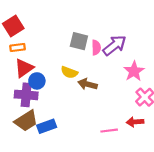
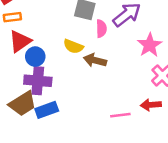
pink semicircle: (96, 48) -> (101, 29), moved
purple cross: (26, 95) -> (38, 81), moved

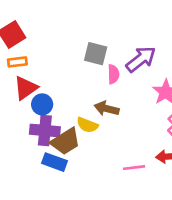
yellow semicircle: (73, 46) -> (87, 125), moved
brown trapezoid: (23, 104) -> (65, 141), moved
blue rectangle: (47, 110) -> (54, 162), turned 40

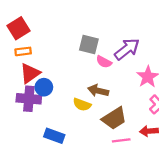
pink semicircle: (113, 74) -> (104, 62), turned 119
purple cross: (45, 130) -> (29, 99), moved
brown trapezoid: (65, 141) -> (114, 118), moved

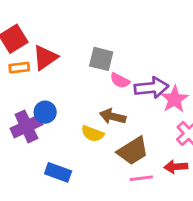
purple arrow: (127, 49) -> (151, 88), moved, turned 32
red triangle: (30, 73) -> (45, 57), moved
purple cross: (29, 99) -> (26, 126), turned -30

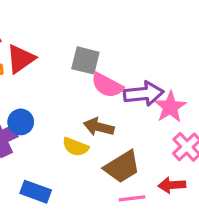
pink semicircle: (120, 80) -> (107, 85), size x1.4

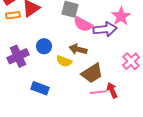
pink star: (170, 107) -> (121, 16), moved
blue circle: (21, 122) -> (44, 46), moved
red arrow: (172, 185) -> (112, 90), moved, turned 70

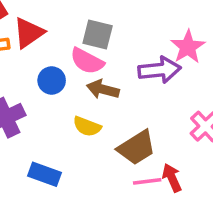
pink semicircle: (83, 24) -> (87, 61), moved
blue circle: (44, 46) -> (52, 80), moved
brown arrow: (78, 49) -> (103, 89), moved

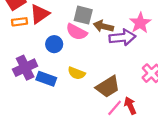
brown arrow: (103, 89) -> (103, 26), moved
blue rectangle: (45, 174) -> (46, 79), moved
pink line: (147, 181) -> (115, 108), turned -42

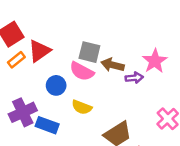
orange rectangle: (20, 22) -> (16, 60), turned -32
purple arrow: (122, 37) -> (134, 78), size x0.6
yellow semicircle: (77, 73) -> (82, 107), moved

